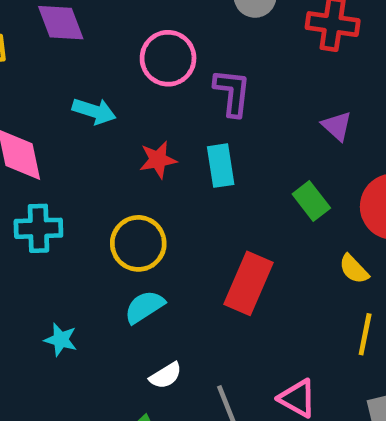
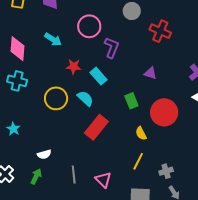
purple triangle: (337, 126) -> (150, 73), turned -40
cyan rectangle: (221, 166) -> (98, 76), turned -48
cyan semicircle: (144, 307) -> (85, 98), moved, turned 60
white semicircle: (166, 376) -> (44, 154), moved

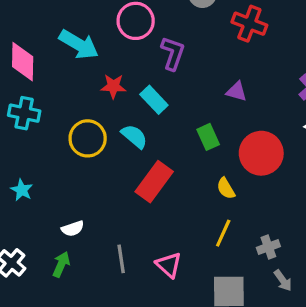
cyan arrow: (53, 39) -> (79, 44), size x1.4

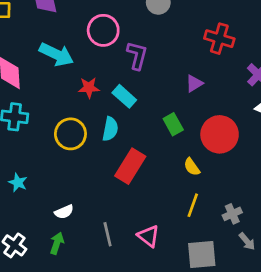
red cross: (249, 24) -> (219, 39), moved
purple triangle: (237, 91) -> (194, 83), turned -42
cyan semicircle: (134, 136) -> (110, 129), turned 65

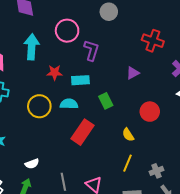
cyan arrow: (56, 54) -> (32, 47), turned -115
cyan rectangle: (124, 96) -> (80, 80), turned -48
green rectangle: (173, 124) -> (106, 101), moved
cyan semicircle: (110, 129) -> (69, 104), turned -102
red circle: (220, 134) -> (150, 112), size x0.7

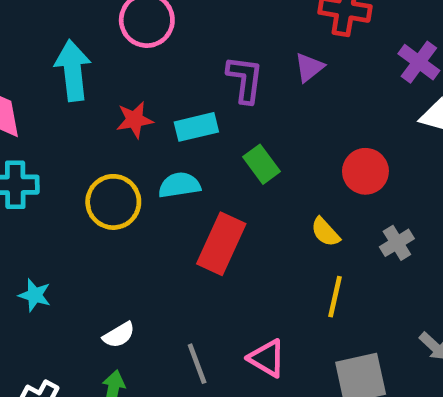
purple L-shape: (91, 50) -> (245, 79), moved
purple triangle: (133, 73) -> (309, 67), moved
gray cross: (156, 171) -> (397, 243), moved

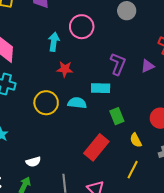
cyan arrow: (73, 70) -> (54, 42), moved, size x0.7
cyan rectangle: (196, 127) -> (101, 88), moved
green rectangle: (262, 164) -> (117, 116), moved
red rectangle: (221, 244) -> (96, 147), moved

